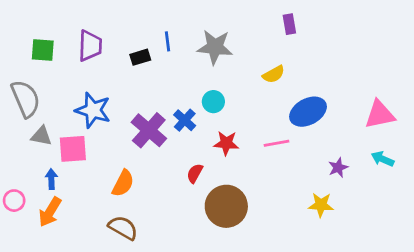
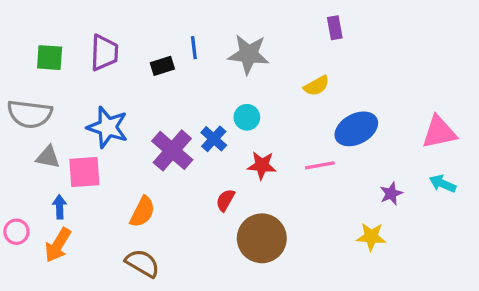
gray semicircle: (26, 99) -> (30, 114), turned 120

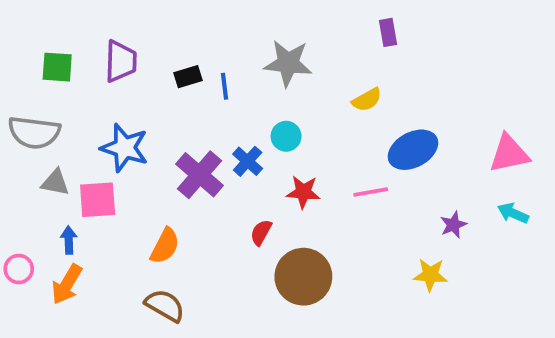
blue line: (194, 48) -> (225, 86), moved

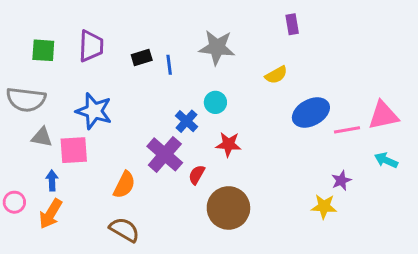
purple cross: (200, 175) -> (165, 154), moved
pink line: (371, 192) -> (347, 130), moved
purple star: (453, 225) -> (341, 180), moved

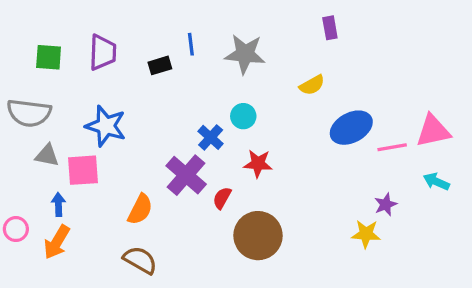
blue line: (169, 65) -> (191, 44), moved

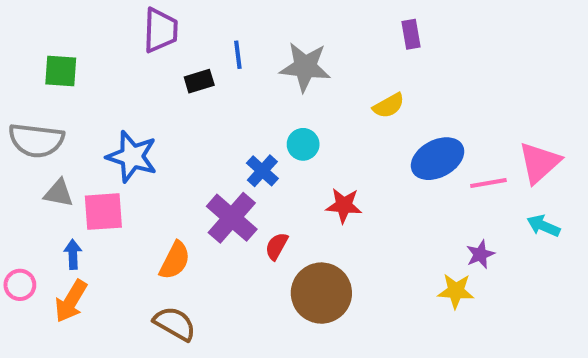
purple trapezoid: (103, 52) -> (160, 30), moved
pink triangle: (433, 131) -> (539, 163), turned -30
red star: (258, 164) -> (344, 205), moved

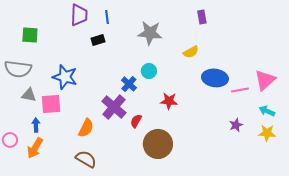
blue line: (238, 55) -> (107, 17), moved
blue ellipse: (438, 159) -> (215, 78), turned 35
yellow star: (456, 291) -> (267, 133), moved

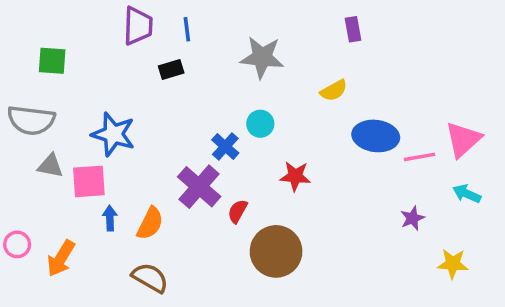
blue arrow: (36, 125) -> (110, 218), moved
yellow star: (267, 133) -> (453, 264), moved

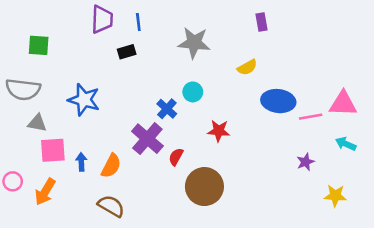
pink triangle: (463, 139) -> (343, 104), turned 44
pink square: (89, 181) -> (53, 150), moved

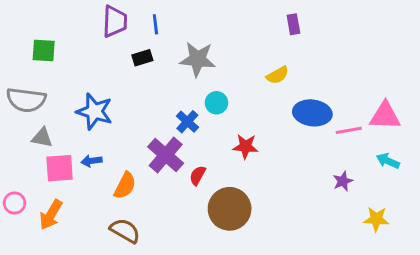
gray star: (194, 43) -> (198, 59), moved
blue arrow: (81, 162) -> (92, 161), moved, turned -96

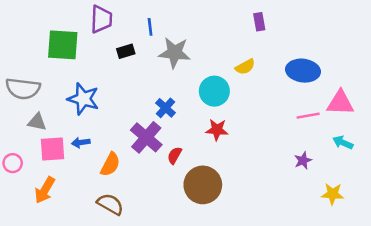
blue line: (155, 24) -> (150, 27), moved
green square: (44, 50) -> (63, 45), moved, size x1.5
cyan circle: (216, 103) -> (214, 91), moved, size x1.5
blue ellipse: (312, 113) -> (303, 71), moved
pink circle: (15, 203) -> (13, 163), moved

